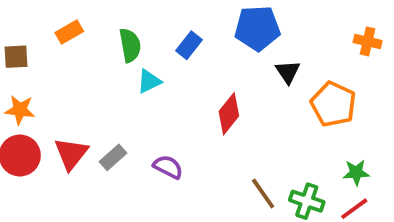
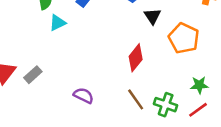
red diamond: (229, 114) -> (136, 58), moved
purple semicircle: (168, 167) -> (84, 96), moved

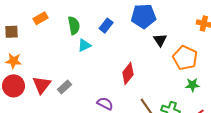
red diamond: (136, 58) -> (128, 73), moved
green star: (199, 85) -> (192, 85), moved

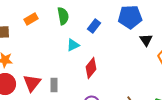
green semicircle: (74, 26) -> (63, 16), moved
red diamond: (128, 73) -> (91, 68), moved
gray rectangle: (64, 87) -> (54, 85), turned -48

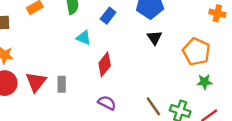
black triangle: (146, 40) -> (155, 38), moved
cyan triangle: (73, 45) -> (84, 38), turned 48

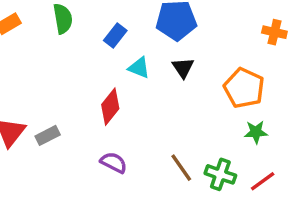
cyan triangle: (84, 38) -> (139, 68), moved
gray rectangle: (62, 84) -> (48, 135), turned 63

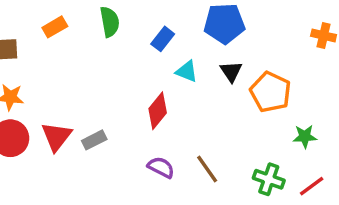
orange pentagon: (244, 88) -> (271, 92), moved
brown line: (181, 168) -> (207, 169), moved

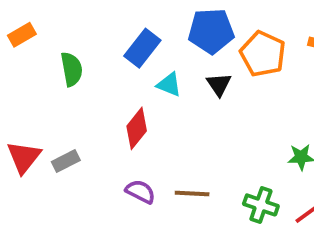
green semicircle: (110, 22) -> (72, 69), moved
blue rectangle: (163, 39) -> (142, 48), size x1.4
orange pentagon: (271, 92) -> (263, 54), moved
brown line: (207, 169) -> (192, 193), turned -52

